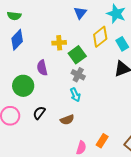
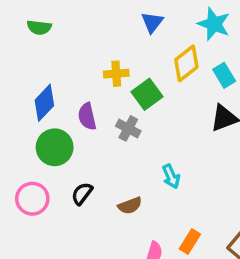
blue diamond: (17, 40) -> (44, 103), moved
gray cross: (78, 75) -> (128, 128), moved
cyan arrow: (75, 95) -> (171, 176), moved

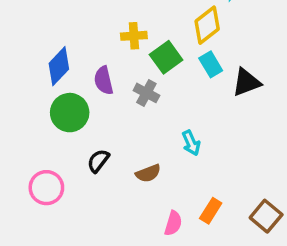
cyan rectangle: (224, 75) -> (211, 64), moved
pink circle: (32, 199) -> (46, 188), moved

